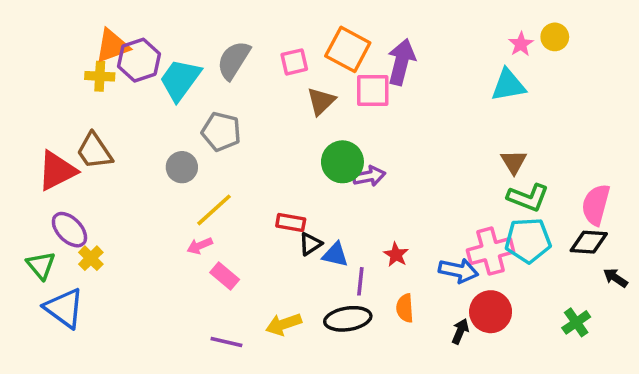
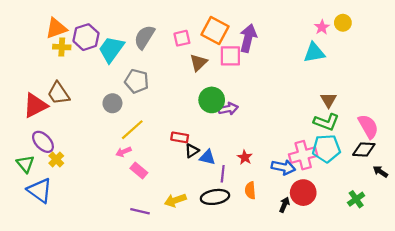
orange triangle: (112, 46) -> (56, 28), moved
brown triangle: (514, 162) -> (329, 100), moved
pink semicircle: (596, 205) -> (368, 126), turned 135

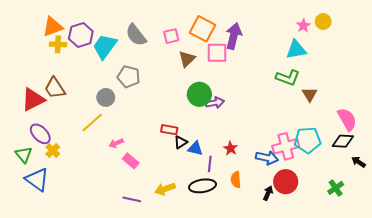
gray semicircle: (144, 37) -> (136, 35), turned -70
green L-shape: (326, 122) -> (288, 78), moved
yellow line: (132, 130) -> (92, 122), moved

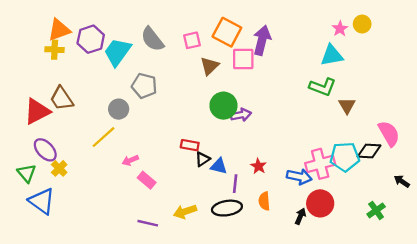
yellow cross: (58, 44) -> (55, 50), moved
black diamond: (343, 141) -> (369, 151), moved

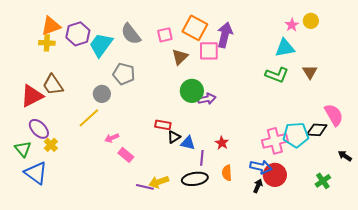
brown triangle: (347, 106) -> (310, 72), moved
blue arrow: (299, 177) -> (261, 167), moved
purple line: (148, 223) -> (145, 187), moved

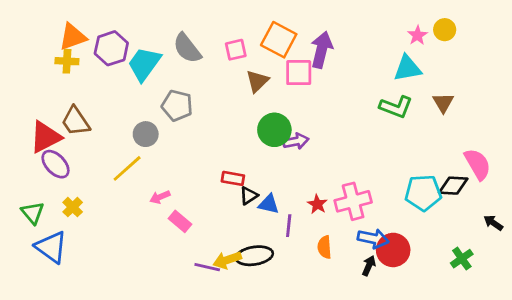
purple ellipse: (39, 129) -> (56, 164), moved
pink cross: (275, 141) -> (353, 201), moved
black ellipse: (195, 179) -> (254, 256), moved

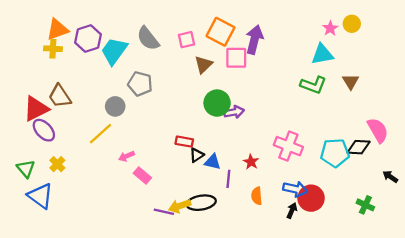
pink cross: (353, 201) -> (288, 146), moved, turned 36
green cross: (462, 259) -> (365, 205), turned -30

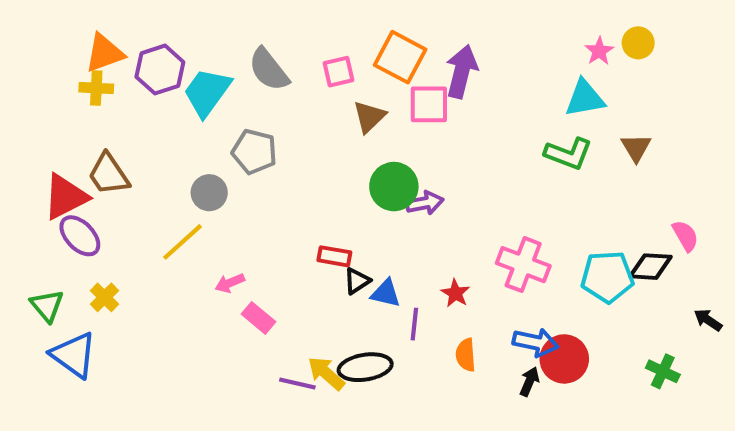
pink semicircle: (378, 130) -> (685, 236), size x0.7
yellow arrow: (180, 206) -> (326, 373), turned 60

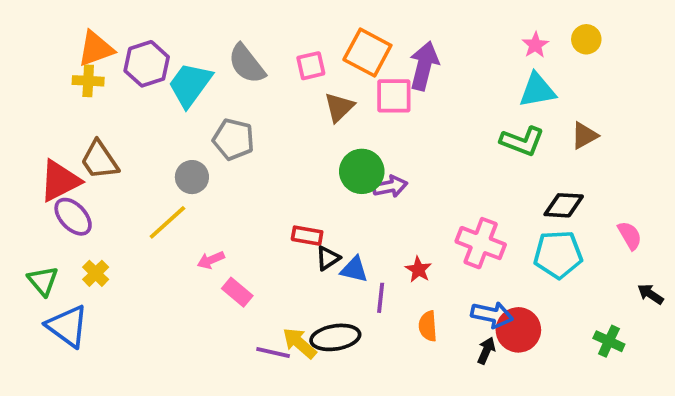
pink star: (599, 51) -> (535, 45), moved
brown triangle: (636, 148) -> (584, 136), turned 32
pink semicircle: (685, 236) -> (630, 236), moved
black diamond: (650, 267) -> (564, 205), moved

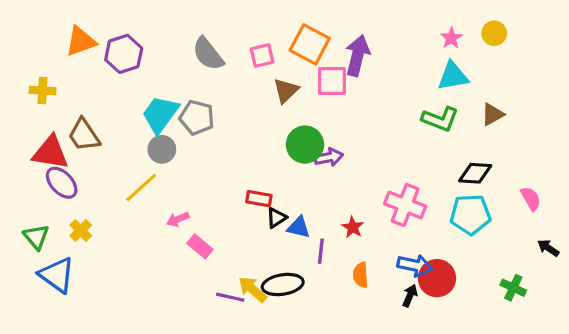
yellow cross: (88, 81) -> (43, 90), moved
cyan trapezoid: (190, 85) -> (160, 114), moved
red triangle: (60, 181) -> (51, 153), turned 36

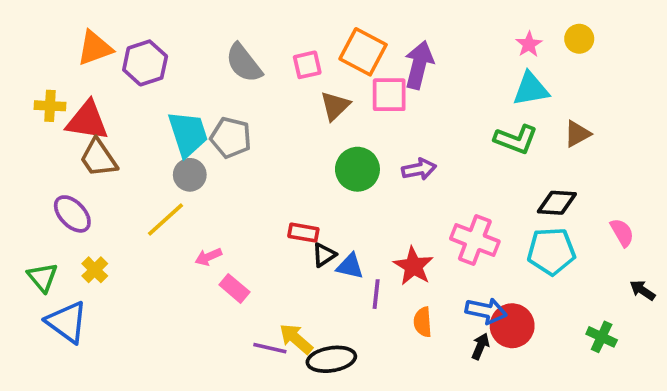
cyan trapezoid: (160, 114) -> (188, 134), turned 126
red triangle: (51, 153) -> (87, 121), moved
purple arrow: (329, 157) -> (419, 169), moved
red star: (353, 227) -> (413, 266), size x1.5
black ellipse: (283, 285) -> (331, 359), moved

